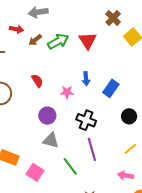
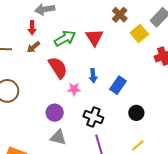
red arrow: (16, 29) -> (32, 28), moved, turned 80
brown arrow: (35, 40) -> (33, 47), moved
red semicircle: (37, 81) -> (58, 68), moved, size x1.6

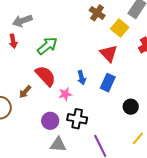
red triangle: (94, 37) -> (109, 53), moved
brown arrow: (33, 47) -> (25, 92), moved
black cross: (93, 117) -> (77, 119), moved

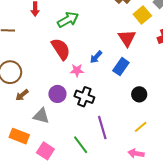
blue arrow: (82, 78) -> (96, 57), turned 48
brown arrow: (25, 92) -> (22, 95), moved
gray triangle: (58, 144) -> (41, 116), moved

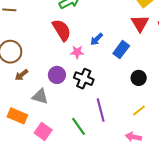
red triangle: (127, 38) -> (140, 23), moved

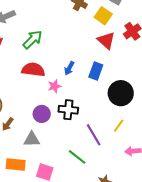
red semicircle: (62, 30) -> (33, 70), turned -35
black circle: (139, 78) -> (121, 93), size x1.6
yellow line: (139, 110) -> (119, 126), moved

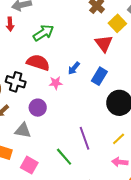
red triangle: (106, 41) -> (104, 43), moved
black cross: (68, 110) -> (16, 82), moved
yellow line: (119, 126) -> (119, 139), moved

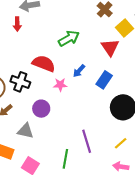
green arrow: (43, 33) -> (69, 38), moved
green line: (64, 157) -> (65, 159), turned 48

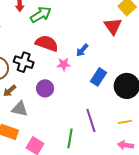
green arrow: (69, 38) -> (41, 15), moved
blue rectangle: (104, 80) -> (99, 77), moved
gray triangle: (25, 131) -> (20, 109), moved
yellow line: (121, 143) -> (125, 122), turned 32

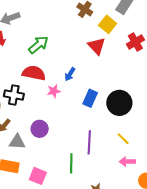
green arrow: (41, 15) -> (38, 45), moved
purple circle: (45, 88) -> (40, 129), moved
purple line: (91, 120) -> (89, 142), turned 30
yellow line: (125, 122) -> (123, 139), turned 64

